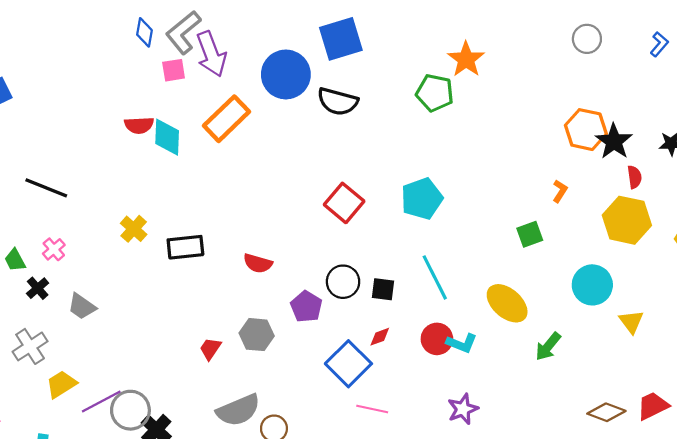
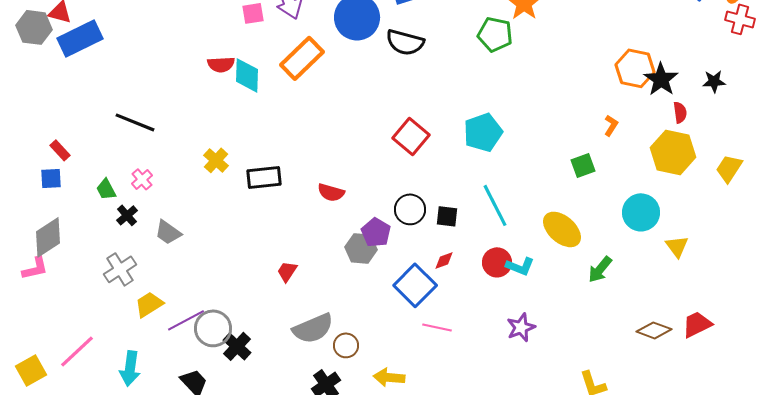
gray hexagon: (257, 335) -> (361, 248), moved

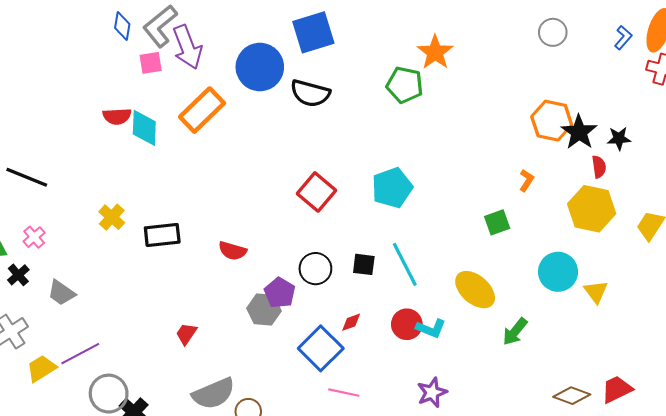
black star: (714, 81) -> (619, 138), moved
black square: (447, 216) -> (364, 264), moved
yellow triangle: (677, 246) -> (596, 292), moved
purple line: (186, 320) -> (80, 354), moved

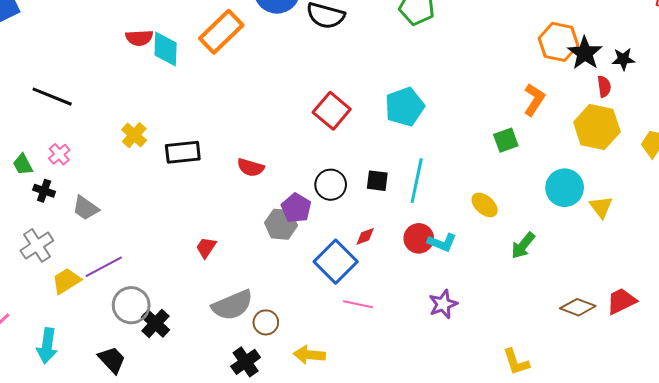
orange L-shape: (527, 180) -> (534, 100), size x1.5
cyan line: (405, 264) -> (417, 181), turned 39
black cross: (18, 275) -> (44, 191), turned -30
yellow ellipse: (475, 290) -> (485, 205), size x0.7

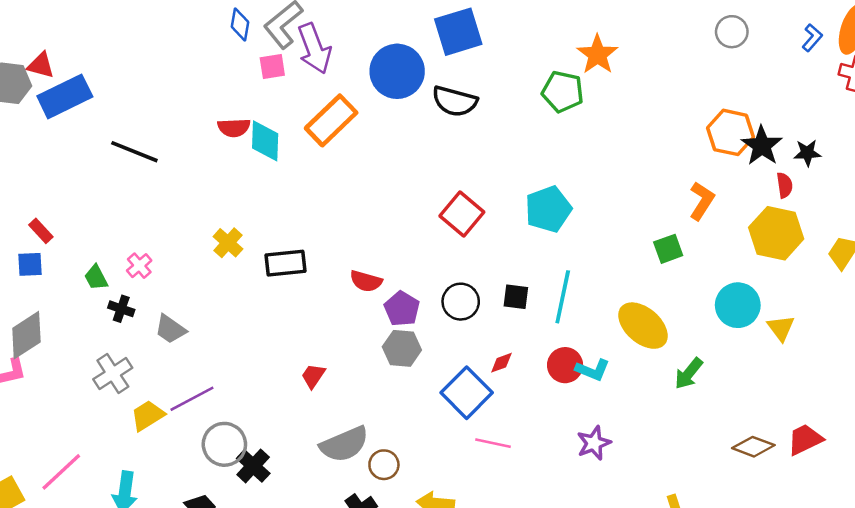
black line: (52, 97) -> (134, 152), moved
yellow ellipse: (485, 205) -> (643, 326), size x1.6
purple pentagon: (296, 208) -> (402, 309), moved

